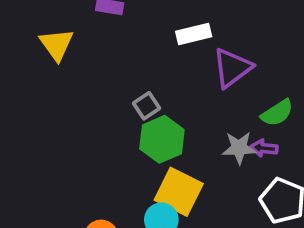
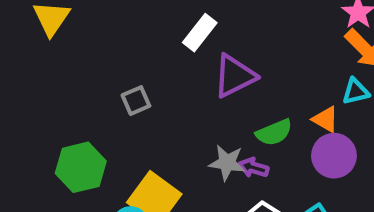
white rectangle: (194, 34) -> (200, 33), turned -48
green hexagon: (162, 139) -> (81, 167), moved

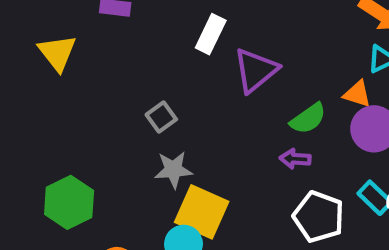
gray star: (227, 163) -> (173, 170), moved
green hexagon: (81, 167) -> (69, 202), moved

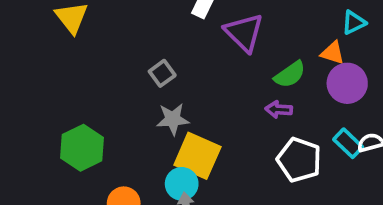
purple triangle: (256, 70) -> (244, 33), turned -36

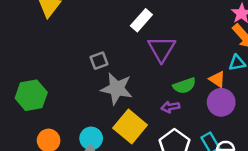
purple arrow: (279, 109) -> (170, 107), turned -30
gray star: (173, 119) -> (117, 89), moved, size x1.4
yellow square: (197, 156) -> (130, 126), moved

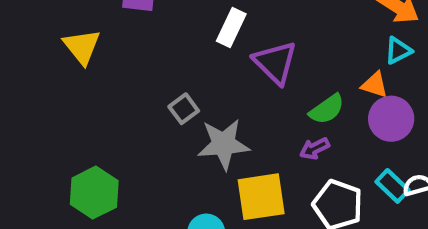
yellow square: (130, 126) -> (261, 197), turned -32

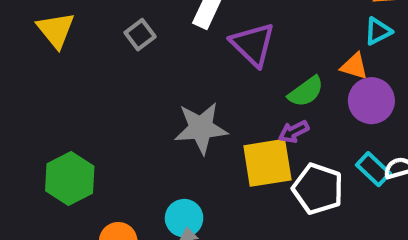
gray square: (184, 109) -> (140, 35), moved
yellow square: (261, 197) -> (267, 163), moved

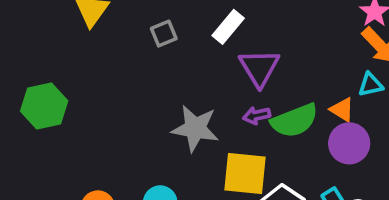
green semicircle: (306, 92) -> (294, 121), size x1.4
purple arrow: (294, 132) -> (257, 115), moved
green hexagon: (70, 178) -> (44, 106), moved

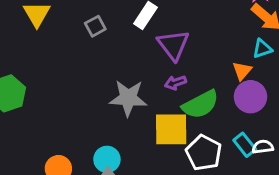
orange triangle: (342, 110) -> (242, 71), turned 45
green semicircle: (294, 121) -> (200, 104), moved

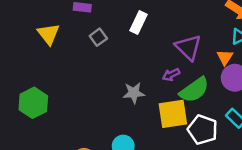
purple triangle: (173, 45) -> (188, 47), moved
gray star: (128, 98) -> (134, 93), size x0.7

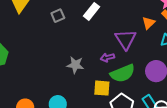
orange triangle: (225, 57) -> (149, 23), moved
yellow square: (173, 114) -> (102, 88), size x0.7

